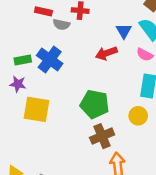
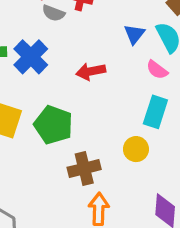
red arrow: (106, 53) -> (91, 71), moved
green pentagon: (95, 104) -> (53, 125), moved

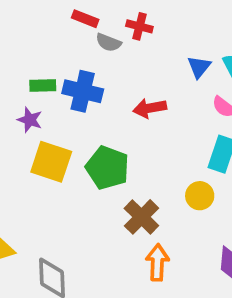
blue cross: (31, 57) -> (83, 91), turned -32
brown cross: (84, 168) -> (141, 217), turned -32

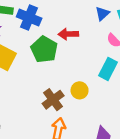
green pentagon: (107, 168) -> (44, 49), moved
yellow circle: (200, 196) -> (80, 90), moved

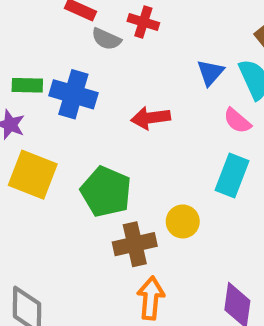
green pentagon: (44, 49) -> (106, 192), moved
brown cross: (53, 100) -> (135, 244), turned 30

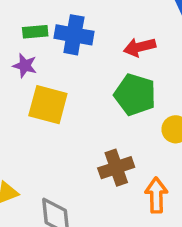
green pentagon: (106, 192) -> (135, 95), moved
brown cross: (135, 244) -> (116, 168), moved

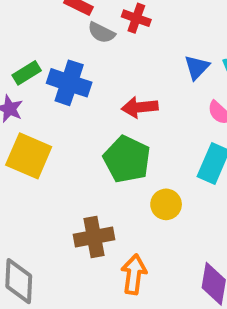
green rectangle: (35, 32) -> (27, 73), turned -35

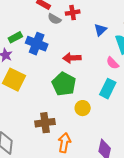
red cross: (136, 18) -> (73, 13), turned -32
blue triangle: (197, 67) -> (100, 30), moved

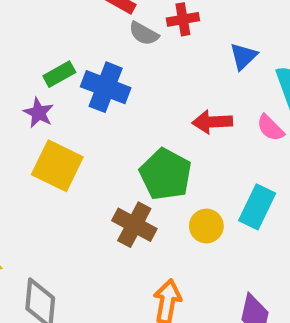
red arrow: (72, 58) -> (212, 122), moved
cyan rectangle: (108, 89) -> (257, 207), moved
brown cross: (45, 123) -> (134, 225), moved, turned 36

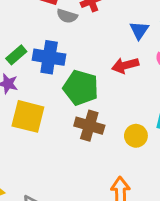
blue triangle: (243, 56) -> (139, 30), moved
green pentagon: (165, 174) -> (81, 88), moved
brown cross: (134, 225) -> (89, 126), moved

